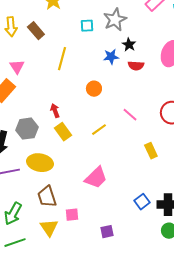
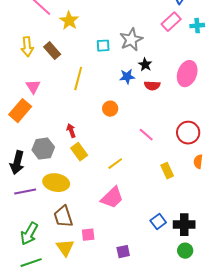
yellow line: (99, 130) -> (115, 164), moved

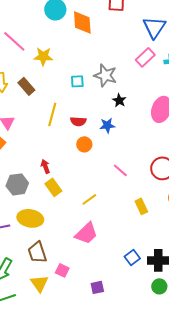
yellow star: (69, 21) -> (43, 56), turned -30
gray star: (131, 40) -> (105, 75), turned -30
blue star: (127, 77) -> (107, 125), moved
red semicircle: (152, 86) -> (78, 121), moved
pink square: (88, 235) -> (62, 270), turned 32

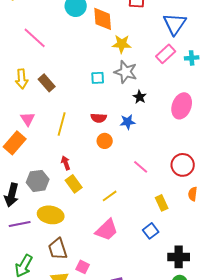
yellow star: (43, 56) -> (122, 44), moved
yellow line: (52, 114) -> (62, 124), moved
blue square: (132, 257) -> (151, 231), moved

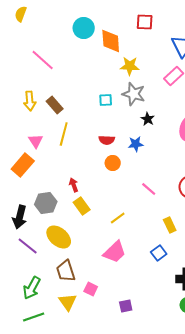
yellow line: (62, 124) -> (64, 134), moved
yellow ellipse: (51, 215) -> (59, 237), turned 30
purple line: (20, 224) -> (28, 246), turned 50

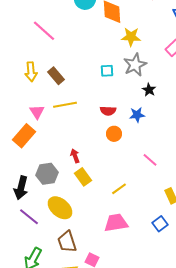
gray star: (134, 94) -> (135, 65), turned 30
yellow line: (64, 134) -> (65, 105), turned 65
pink trapezoid: (115, 252) -> (116, 223), turned -145

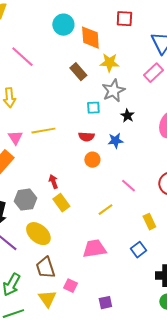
cyan square: (107, 71) -> (93, 108), moved
brown rectangle: (56, 76) -> (78, 72), moved
yellow line: (119, 189) -> (105, 210), moved

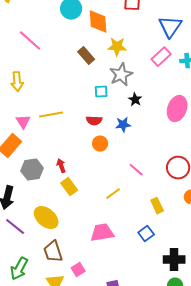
gray hexagon: (25, 200) -> (32, 170), moved
pink square: (70, 286) -> (78, 270), turned 32

